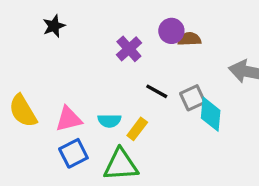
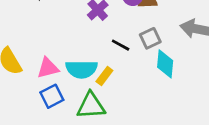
gray square: (193, 98) -> (150, 38), moved
cyan semicircle: (109, 121) -> (82, 69), size x1.6

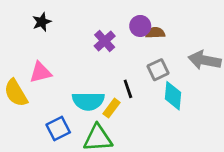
black line: (121, 45) -> (128, 89), moved, turned 42
pink triangle: (48, 68) -> (40, 72), moved

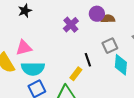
cyan semicircle: (88, 101) -> (33, 69), moved

